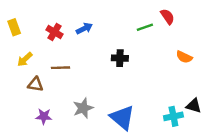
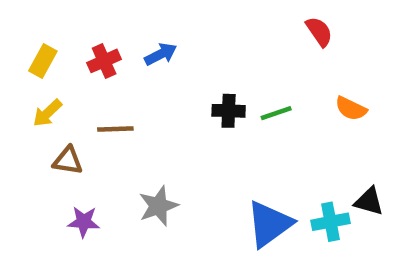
yellow rectangle: (14, 27) -> (43, 61), moved, turned 49
green line: (145, 27) -> (276, 113), moved
red cross: (55, 32) -> (104, 61), turned 35
blue triangle: (122, 118) -> (269, 224), moved, turned 44

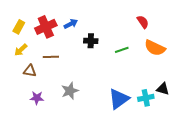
red semicircle: (319, 32) -> (143, 22), moved
red cross: (104, 61) -> (46, 27), size x1.5
orange semicircle: (351, 109) -> (155, 48), size x1.5
black cross: (229, 111) -> (91, 41), moved

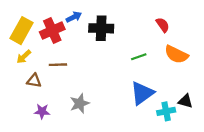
blue arrow: (71, 24) -> (74, 17), moved
yellow rectangle: (19, 27) -> (22, 31), size x1.6
black cross: (91, 41) -> (101, 28), moved, size x1.5
blue triangle: (119, 99) -> (142, 93), moved

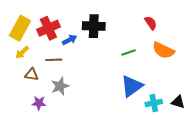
blue arrow: (74, 17) -> (70, 40), moved
black triangle: (185, 101) -> (178, 102), moved
gray star: (80, 103) -> (60, 86), moved

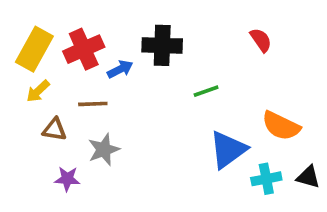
orange semicircle: (163, 50) -> (281, 126), moved
green line: (129, 52) -> (206, 91), moved

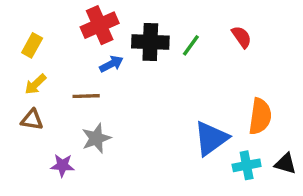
yellow rectangle: (34, 49) -> (32, 45), size x0.6
red cross: (84, 49) -> (100, 25), moved
green line: (206, 91) -> (191, 45), moved, turned -35
orange semicircle: (281, 126) -> (260, 116), turned -108
brown triangle: (54, 129) -> (32, 120), moved

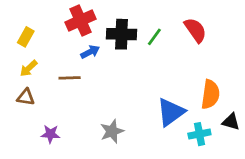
red semicircle: (242, 37) -> (195, 30), size x1.4
gray star: (96, 138) -> (112, 131), moved
black triangle: (285, 164) -> (231, 122), moved

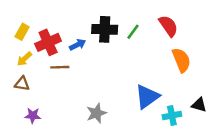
red cross: (81, 21) -> (48, 42), moved
orange semicircle: (210, 94) -> (181, 60), moved, turned -30
purple star: (50, 134) -> (33, 116), moved

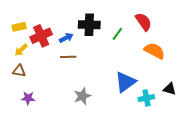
yellow rectangle: (22, 32) -> (19, 27), turned 48
green line: (133, 32) -> (117, 34), moved
orange semicircle: (181, 60) -> (154, 51), turned -40
brown line: (60, 67) -> (68, 57), moved

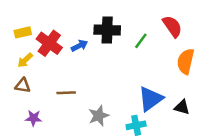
red cross: (41, 36) -> (49, 43), turned -30
orange semicircle: (154, 51) -> (186, 61), turned -105
brown line: (68, 57) -> (66, 93), moved
black triangle: (170, 89) -> (182, 107), moved
cyan cross: (146, 98) -> (136, 125), moved

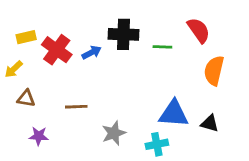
green line: (141, 41) -> (162, 47), turned 56
yellow arrow: (25, 60) -> (14, 69), moved
blue triangle: (151, 99) -> (174, 114), turned 40

